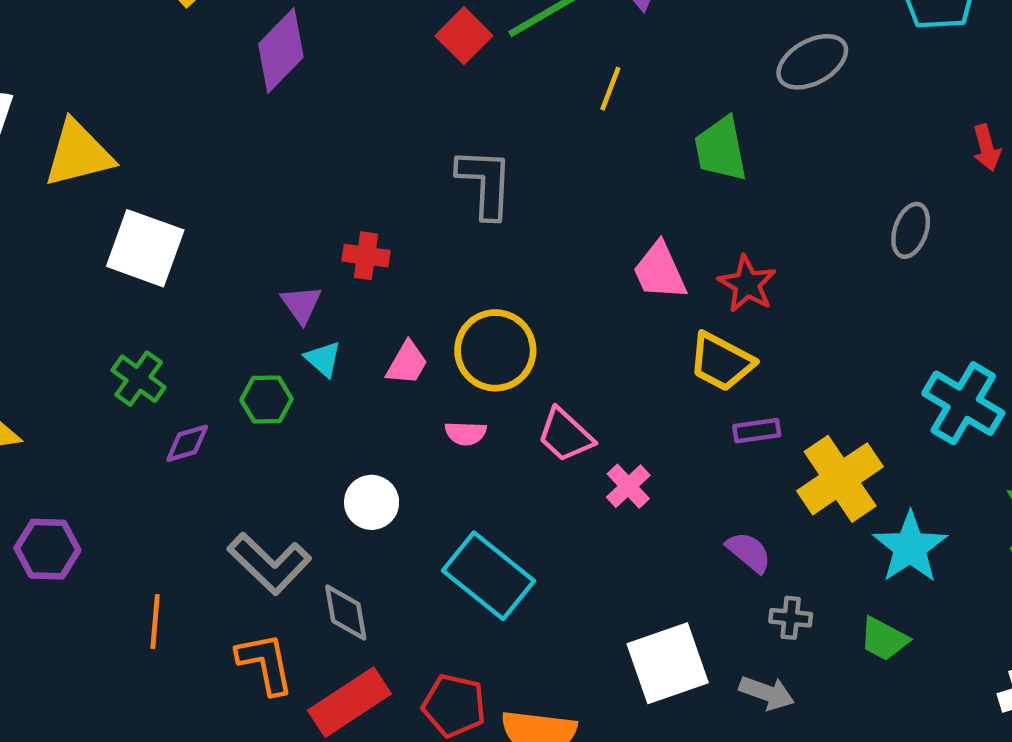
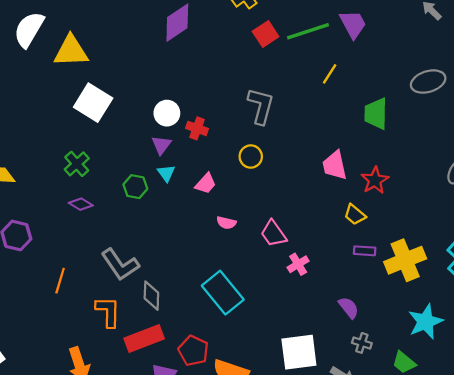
yellow circle: (495, 350) -> (251, 156), moved, size x0.6
yellow trapezoid: (721, 362) -> (355, 215), size x0.7
purple diamond: (187, 443) -> (81, 204), moved, turned 35
yellow cross: (840, 479) -> (405, 260), moved
white circle: (372, 502) -> (167, 113), moved

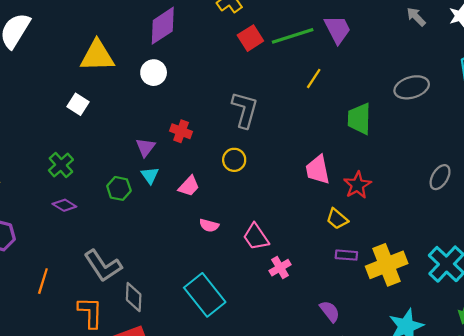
yellow triangle: (71, 51) -> (97, 56), moved
white square: (93, 103) -> (78, 104), size x0.6
white circle: (167, 113) -> (154, 73), moved

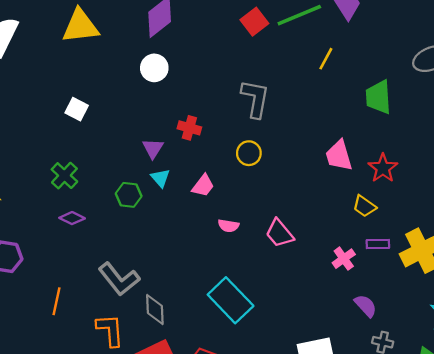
yellow triangle: (97, 56) -> (80, 26), moved
pink cross: (280, 268) -> (344, 259), moved

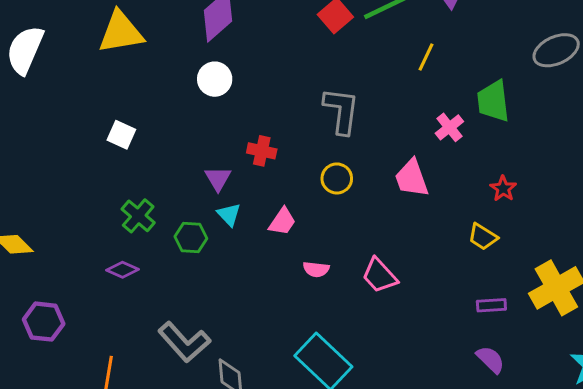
pink trapezoid: (339, 156) -> (412, 178), moved
red star: (383, 168) -> (503, 189), size x0.7
green cross: (64, 176) -> (138, 216), moved
purple rectangle: (378, 244) -> (491, 305), moved
pink cross: (344, 259) -> (449, 127), moved

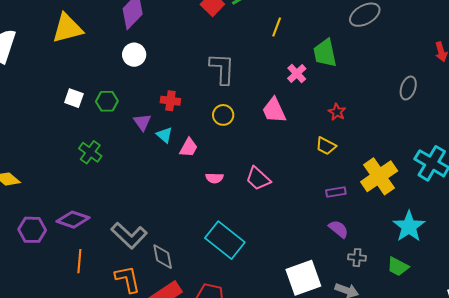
cyan triangle: (229, 215) -> (164, 135), moved
green hexagon: (191, 238) -> (107, 101), moved
purple diamond: (122, 270) -> (73, 220), moved, size x1.5

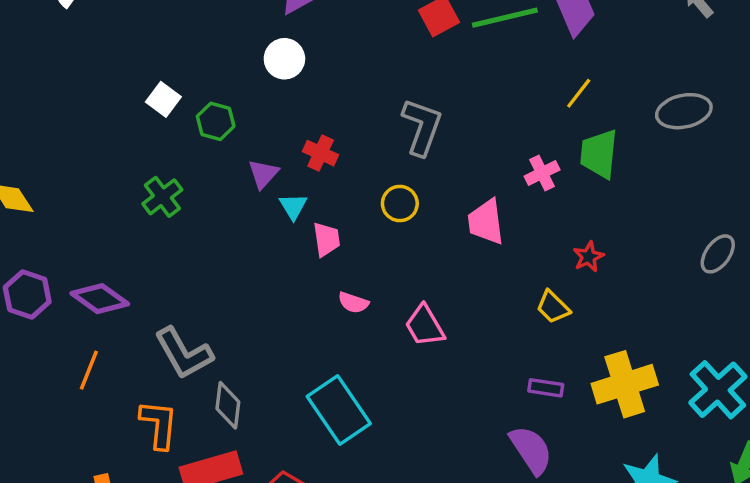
yellow line: (277, 27) -> (579, 93), moved
pink trapezoid: (189, 148) -> (326, 239), turned -55
purple semicircle: (338, 229) -> (531, 450), size x1.4

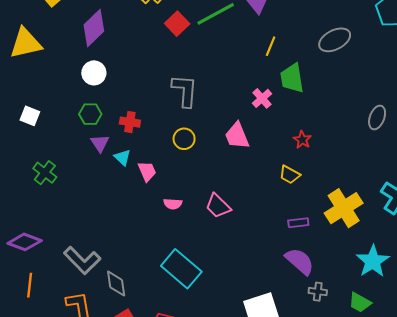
green hexagon: (216, 121) -> (90, 114), moved

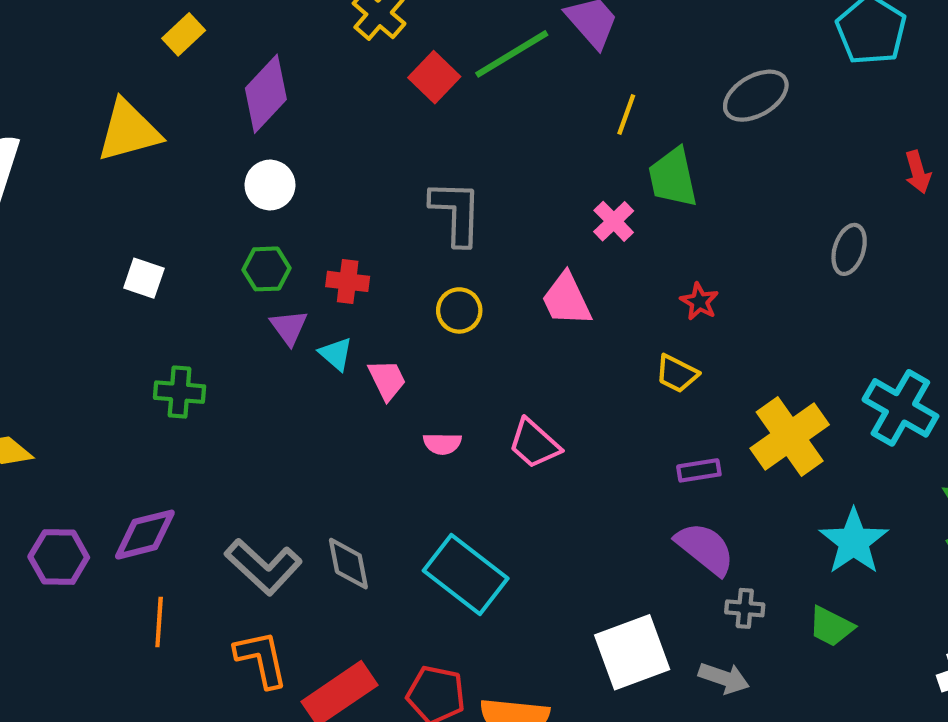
green cross: (45, 173) -> (180, 392), turned -30
purple diamond: (25, 242) -> (145, 535), turned -32
gray diamond: (116, 284) -> (348, 564), moved

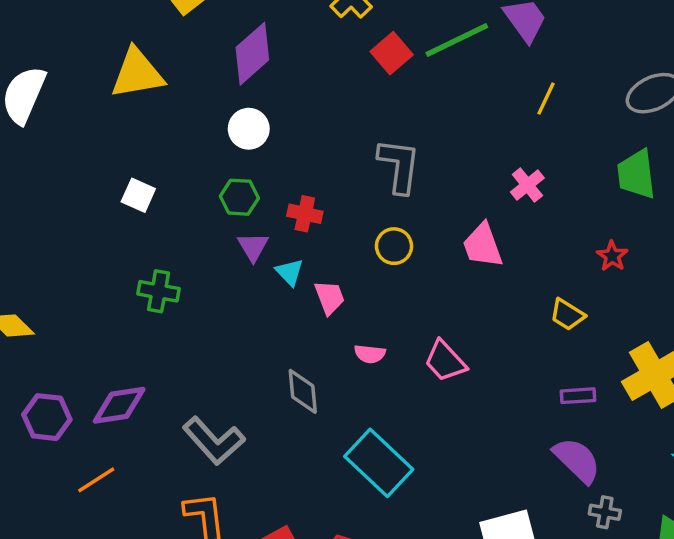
green trapezoid: (673, 177) -> (636, 174), moved
red star: (699, 301) -> (612, 256), moved
gray diamond: (348, 564) -> (303, 391), moved
orange line: (159, 622) -> (96, 480), moved, turned 48

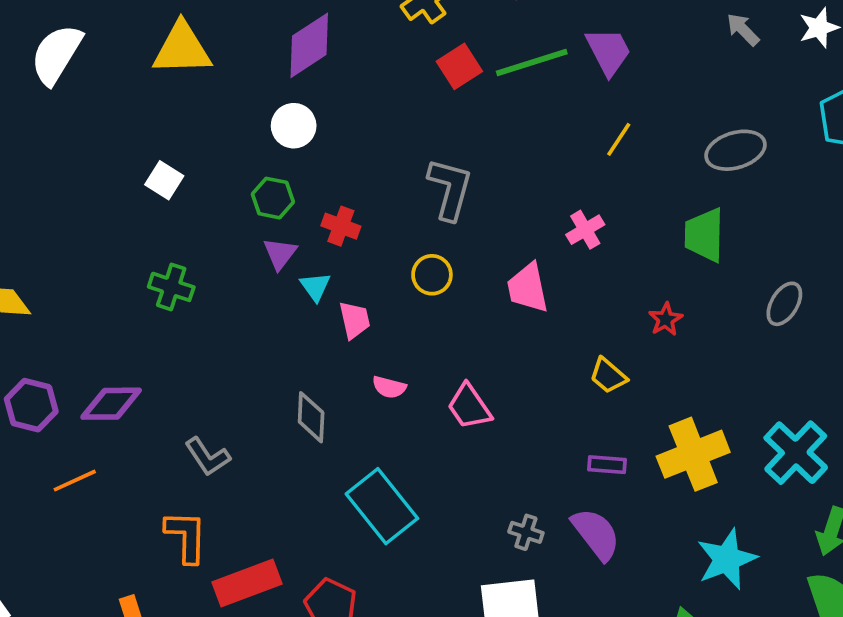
gray L-shape: (214, 441) -> (207, 457), size x0.7
gray cross: (605, 512) -> (526, 532), moved

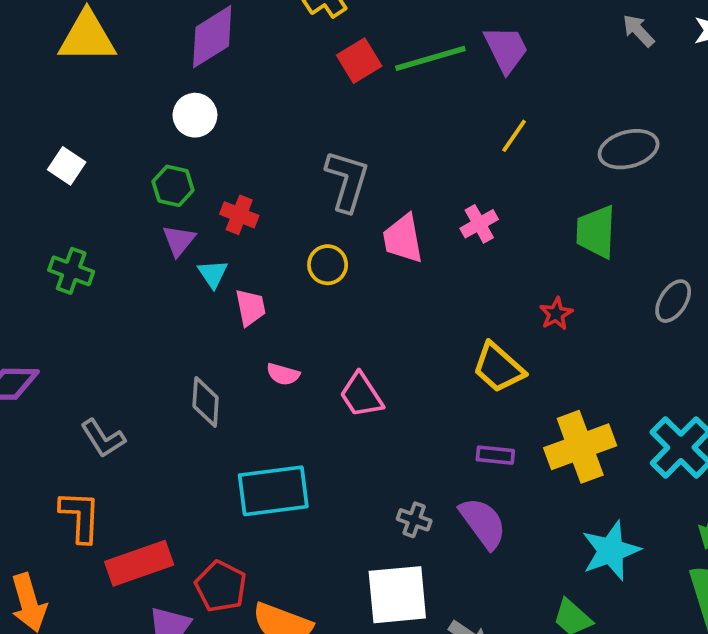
pink trapezoid: (528, 288) -> (403, 239), moved
yellow trapezoid: (608, 376) -> (498, 368), size x1.4
cyan rectangle: (382, 506) -> (273, 491), turned -60

